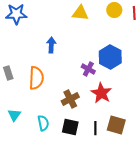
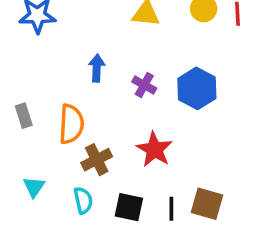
purple cross: (88, 69) -> (144, 85), moved
red star: (101, 93) -> (154, 149), moved
brown cross: (70, 99) -> (97, 160), moved

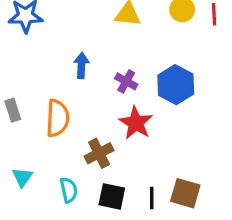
red star: (154, 149) -> (136, 123), moved
brown cross: (97, 160) -> (99, 153), moved

